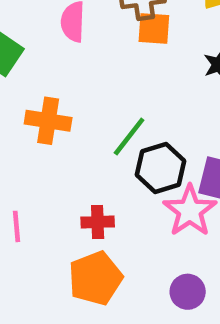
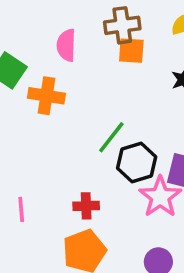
orange cross: (48, 121) -> (46, 96), moved

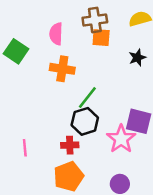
orange cross: (46, 96) -> (62, 69), moved
black hexagon: (137, 163) -> (85, 121), moved

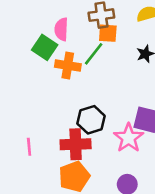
green square: (16, 51) -> (45, 47), moved
green line: (87, 98) -> (94, 54), moved
red cross: (70, 145) -> (76, 144), size x1.6

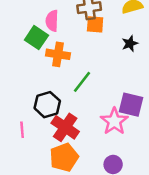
green line: (94, 54) -> (82, 82), moved
black hexagon: (91, 120) -> (47, 105), moved
red cross: (76, 144) -> (65, 127), turned 36

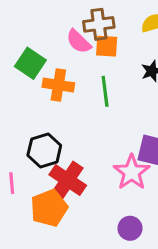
pink semicircle: (52, 21) -> (79, 41), moved, turned -48
green line: (82, 82) -> (105, 91), moved, turned -45
orange pentagon: (64, 157) -> (49, 208), moved

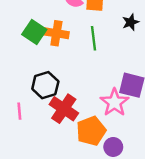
green square: (30, 63) -> (34, 32), moved
orange pentagon: (49, 208) -> (91, 131), moved

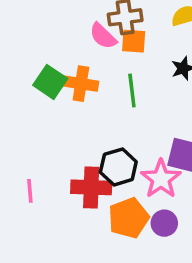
black hexagon: (45, 85) -> (118, 167), moved
red cross: (64, 109) -> (91, 187), turned -32
purple circle: (113, 147) -> (164, 223), moved

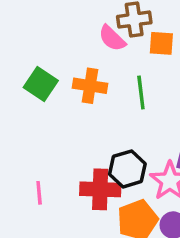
orange square: (134, 41) -> (161, 43), moved
green square: (50, 82) -> (41, 84), moved

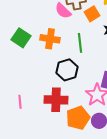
orange square: (161, 43) -> (92, 14), turned -35
black hexagon: (127, 169) -> (67, 70), moved

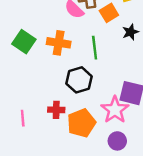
red cross: (56, 100) -> (56, 110), moved, size x0.6
orange pentagon: (78, 118) -> (81, 123), moved

